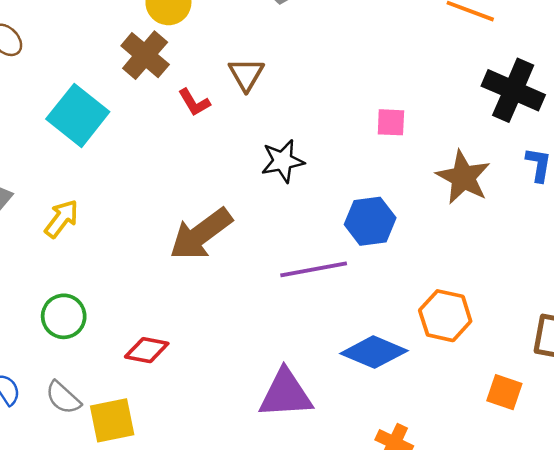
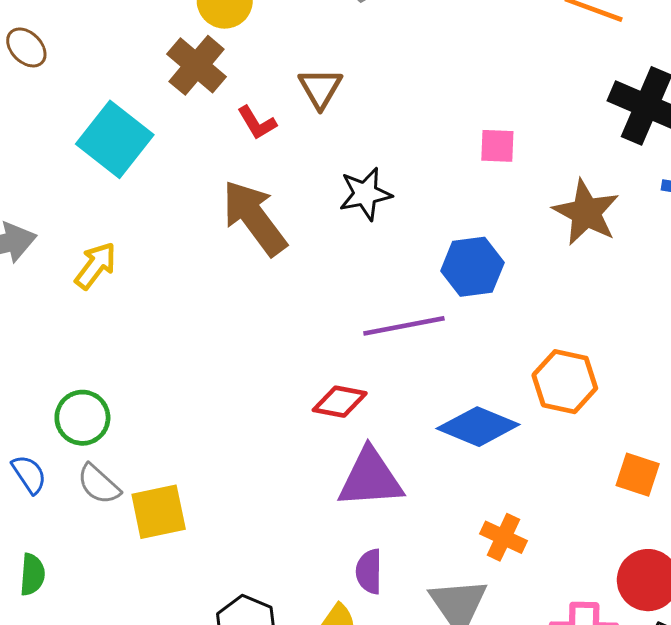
brown arrow: (201, 234) -> (254, 218), moved, turned 90
green circle: (64, 316) -> (82, 418), moved
red diamond: (147, 350) -> (340, 402), moved

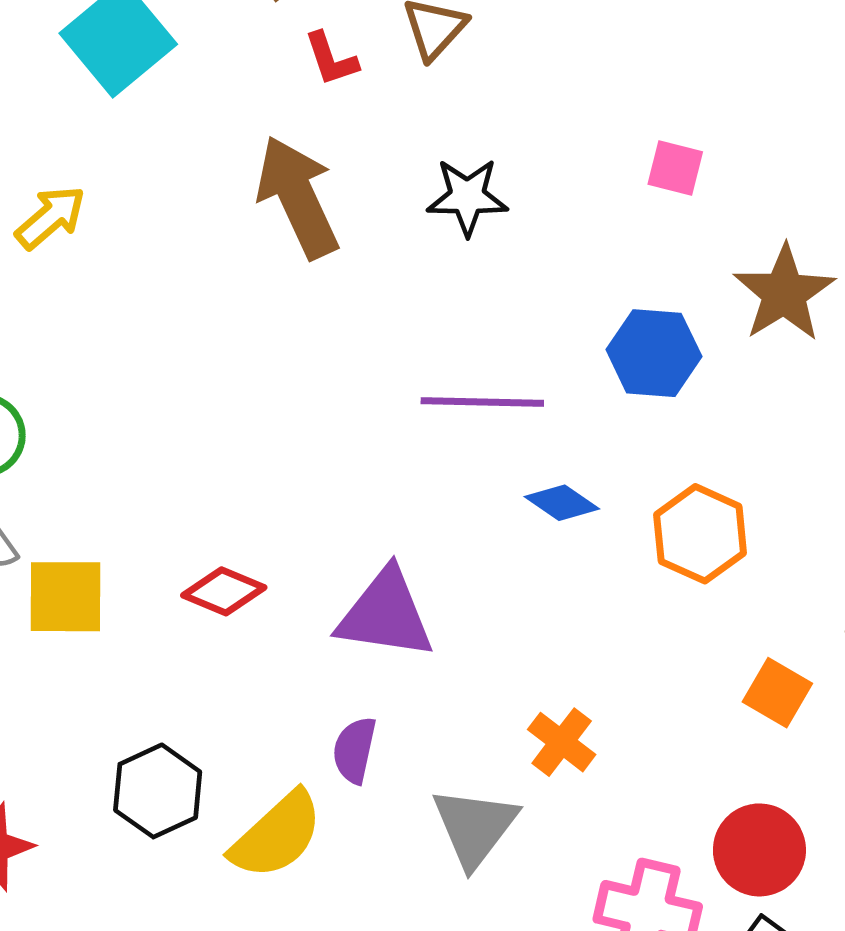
blue hexagon: (472, 267) -> (654, 353), moved
red diamond: (340, 402) -> (224, 591), moved
blue diamond: (478, 427) -> (562, 503), moved, size x0.6

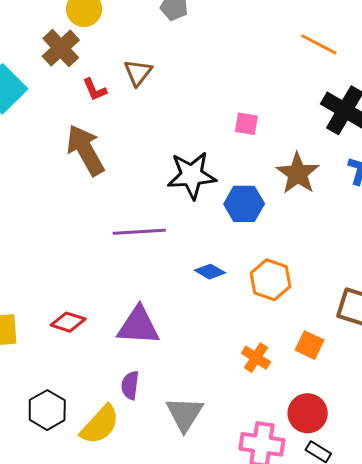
black star: (467, 197) -> (192, 175), moved, size x1.4
purple line: (482, 402) -> (139, 232), moved
orange cross: (562, 742) -> (256, 358), moved

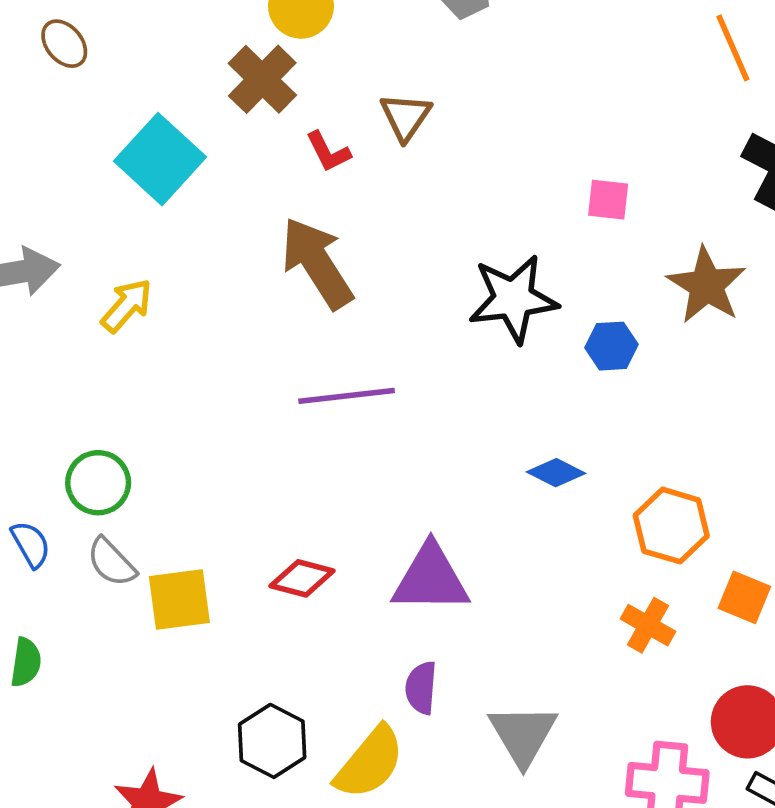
orange line: (319, 44) -> (733, 48), turned 42
blue hexagon: (244, 204) -> (612, 346), size x0.7
purple line: (139, 232) -> (347, 396), moved
orange hexagon: (270, 280) -> (671, 526), moved

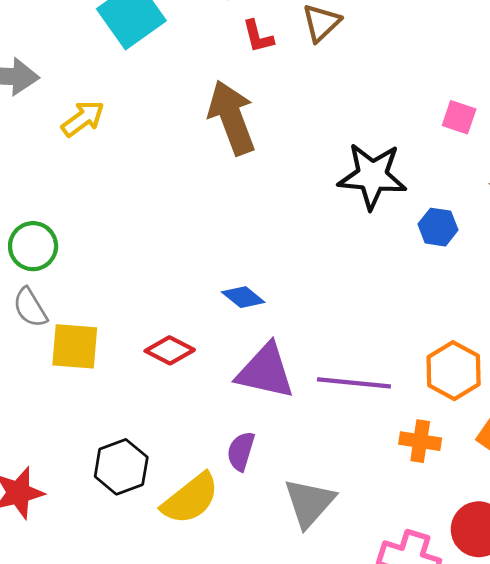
purple line: (347, 396) -> (354, 383), moved
blue diamond: (556, 473) -> (243, 297), moved
orange cross: (648, 625) -> (420, 441), turned -33

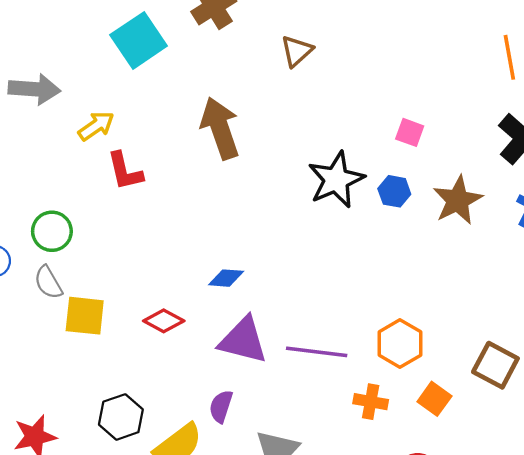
red L-shape: (258, 36) -> (125, 171), moved, size x1.4
black star: (372, 176) -> (336, 180), turned -30
blue hexagon: (438, 227) -> (394, 191), moved
blue diamond: (243, 297) -> (226, 278), turned -36

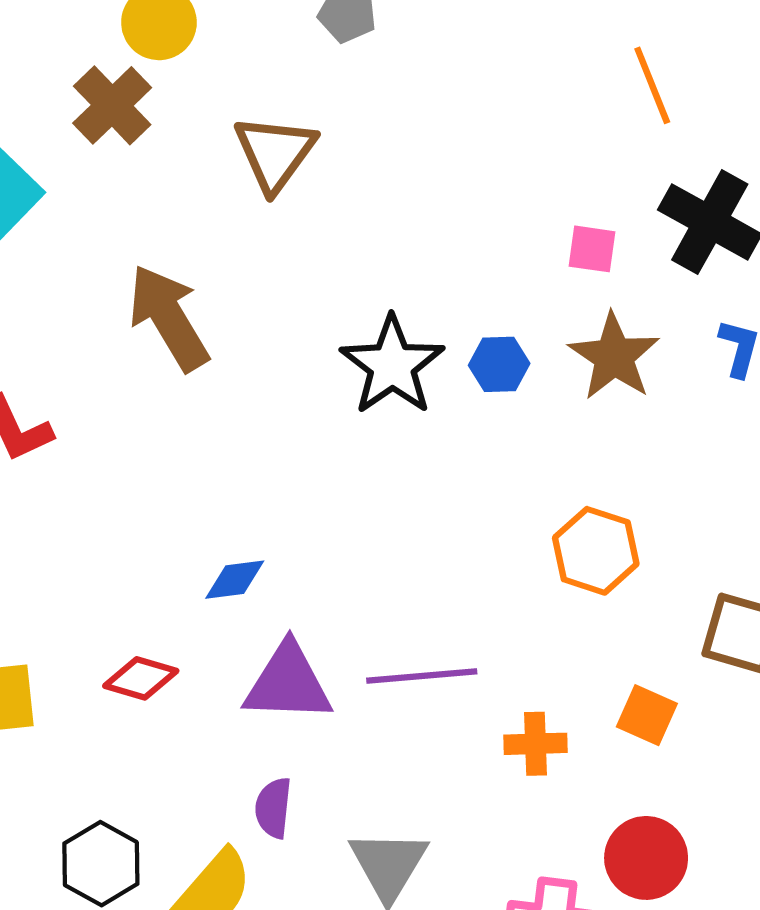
brown triangle: (297, 51) -> (275, 153), size x1.4
pink square: (410, 132) -> (592, 249), moved
orange hexagon: (400, 344) -> (596, 551), moved

